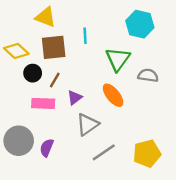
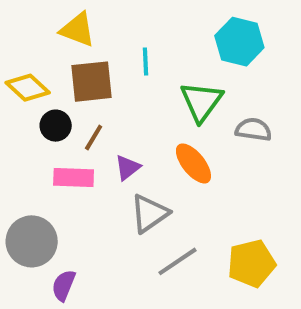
purple semicircle: (47, 148) -> (64, 285), moved

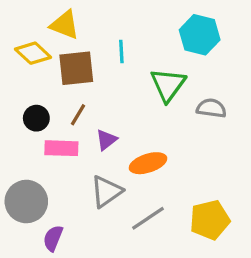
yellow diamond: (28, 88) -> (33, 53), moved
black circle: (56, 126) -> (36, 118), moved
orange ellipse: (193, 163) -> (148, 163), moved, turned -69
gray triangle: (150, 213) -> (106, 192), moved

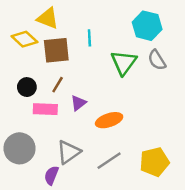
gray semicircle: (211, 108) -> (157, 60), moved, turned -130
gray triangle: (106, 192) -> (69, 152), moved
purple semicircle: (53, 238) -> (51, 175), moved

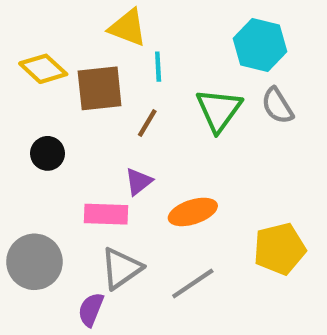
yellow triangle: (48, 18) -> (128, 28), moved
brown line: (58, 85) -> (147, 123), moved
pink rectangle: (45, 109) -> (106, 214), moved
yellow pentagon: (154, 162) -> (280, 249), moved

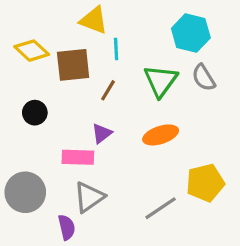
orange ellipse: (193, 212) -> (161, 135), moved
gray line: (193, 284) -> (161, 208), moved
purple semicircle: (91, 310) -> (67, 227), turned 145

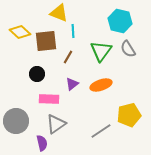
black circle: (35, 113) -> (37, 74), moved
purple triangle: (102, 133) -> (72, 84), moved

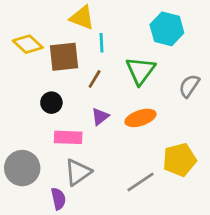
gray semicircle: (128, 49) -> (189, 86), moved, turned 66

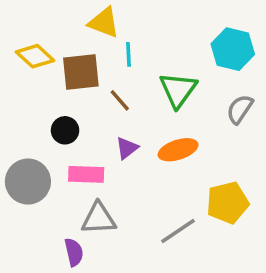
cyan hexagon: (167, 29) -> (233, 49), moved
brown line: (95, 79) -> (120, 100), turned -72
gray circle: (22, 168) -> (28, 182), moved
gray triangle: (78, 172) -> (99, 219), turned 32

